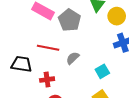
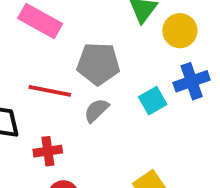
gray pentagon: (70, 20) -> (98, 64), moved, turned -30
cyan square: (102, 71) -> (153, 101), moved

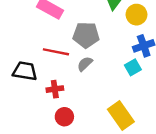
cyan square: (153, 101) -> (133, 67), moved

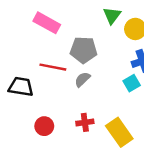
red cross: (55, 89) -> (85, 122), moved
red circle: (64, 117) -> (44, 126), moved

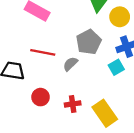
gray pentagon: (84, 50) -> (89, 42), moved, turned -30
red circle: (44, 126) -> (41, 97), moved

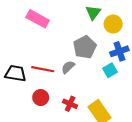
red line: (43, 52) -> (43, 69), moved
red cross: (73, 104) -> (70, 104), turned 32

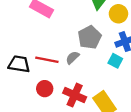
cyan square: (110, 70) -> (115, 61), turned -32
red cross: (70, 104) -> (75, 95), size x1.5

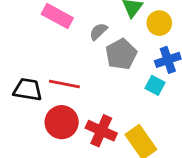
gray semicircle: (73, 58) -> (98, 32), moved
red circle: (45, 89) -> (62, 122), size x1.5

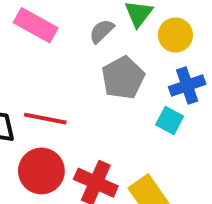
gray semicircle: (98, 32) -> (102, 31), moved

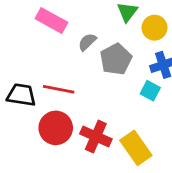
gray semicircle: (102, 31) -> (87, 42), moved

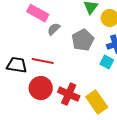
gray semicircle: (87, 42) -> (54, 29), moved

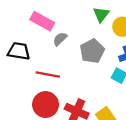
black trapezoid: (17, 65) -> (19, 51), moved

